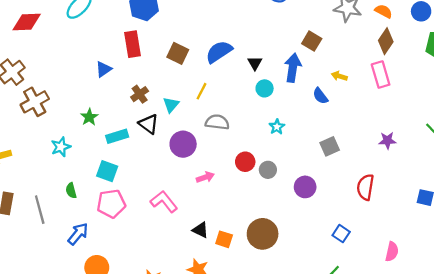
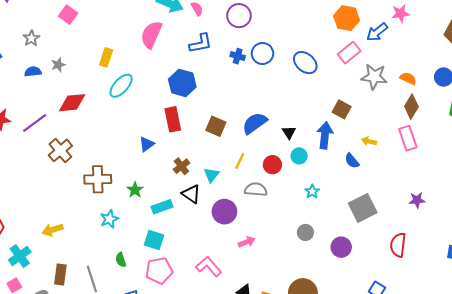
brown cross: (35, 102) -> (98, 179), moved, turned 30
gray square: (330, 146) -> (363, 208), size x1.5
red circle: (245, 162) -> (272, 165), moved

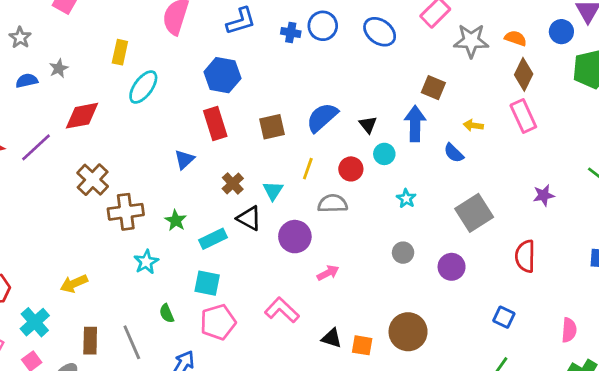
brown square: (216, 126) -> (272, 127), turned -30
brown cross: (60, 150) -> (93, 180), moved

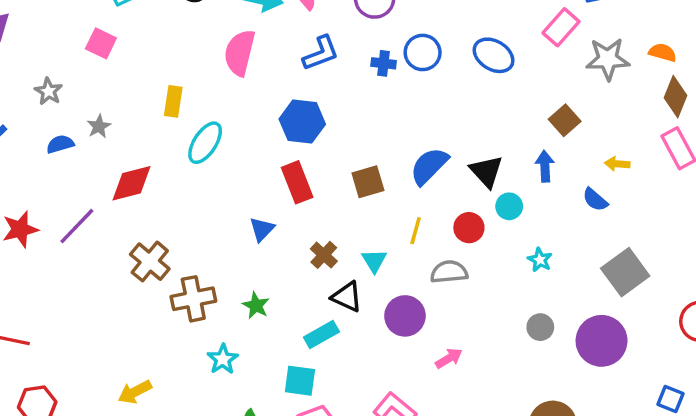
brown square: (433, 88) -> (565, 120), turned 30
blue arrow: (415, 124) -> (545, 166), size x0.7
black triangle: (368, 125) -> (486, 171), size x1.5
cyan rectangle: (213, 239) -> (321, 335), moved
purple circle: (452, 267) -> (602, 341), size x1.5

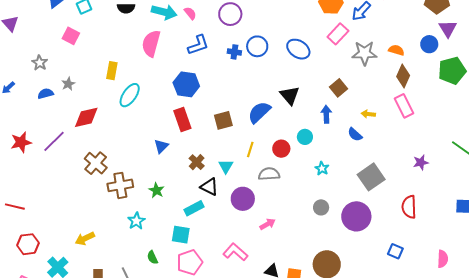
black triangle: (486, 171) -> (290, 95), moved

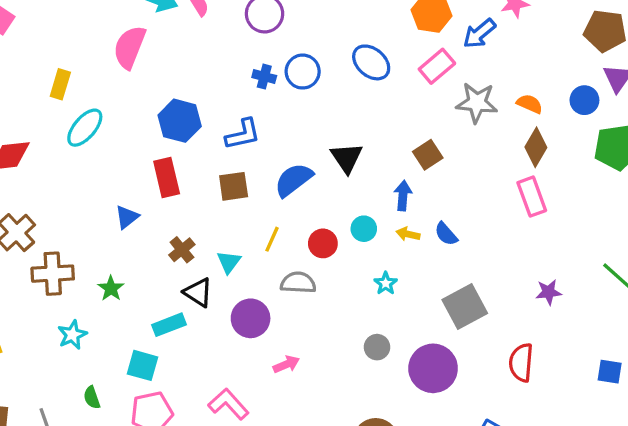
blue L-shape: (198, 45) -> (243, 134), moved
blue ellipse: (298, 49) -> (371, 62), moved
yellow arrow: (368, 114) -> (408, 234), moved

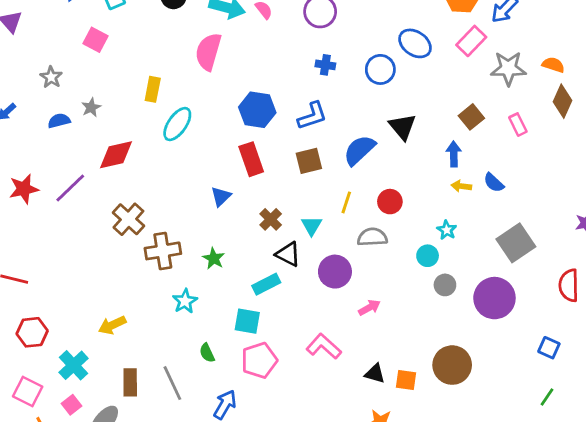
blue circle: (303, 72) -> (380, 69), moved
pink rectangle: (532, 197) -> (518, 125), moved, size x0.7
cyan circle: (364, 229) -> (428, 256), moved

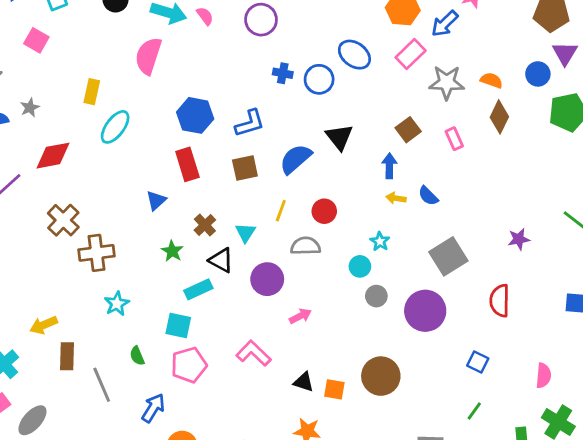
blue cross: (325, 65) -> (283, 73), moved
green star: (214, 258) -> (172, 251), moved
brown rectangle: (130, 382) -> (67, 356), moved

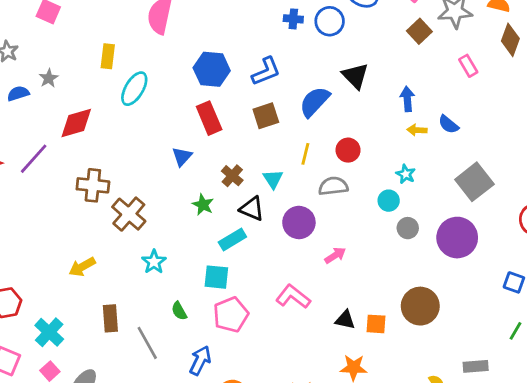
brown square: (408, 130) -> (419, 31), moved
brown cross: (63, 220) -> (93, 185), turned -32
brown cross: (96, 253) -> (129, 214), turned -36
yellow arrow: (44, 325) -> (82, 267), moved

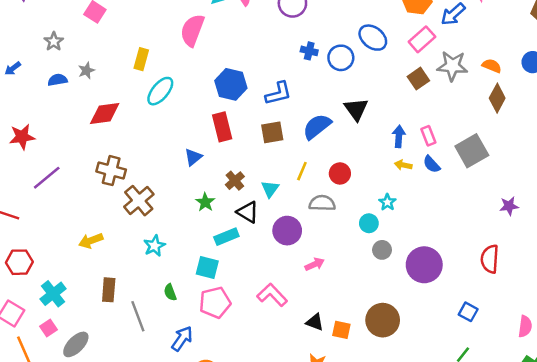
pink rectangle: (468, 66) -> (428, 136), moved
purple line: (34, 159) -> (47, 178), moved
gray square: (474, 182) -> (472, 151), moved

